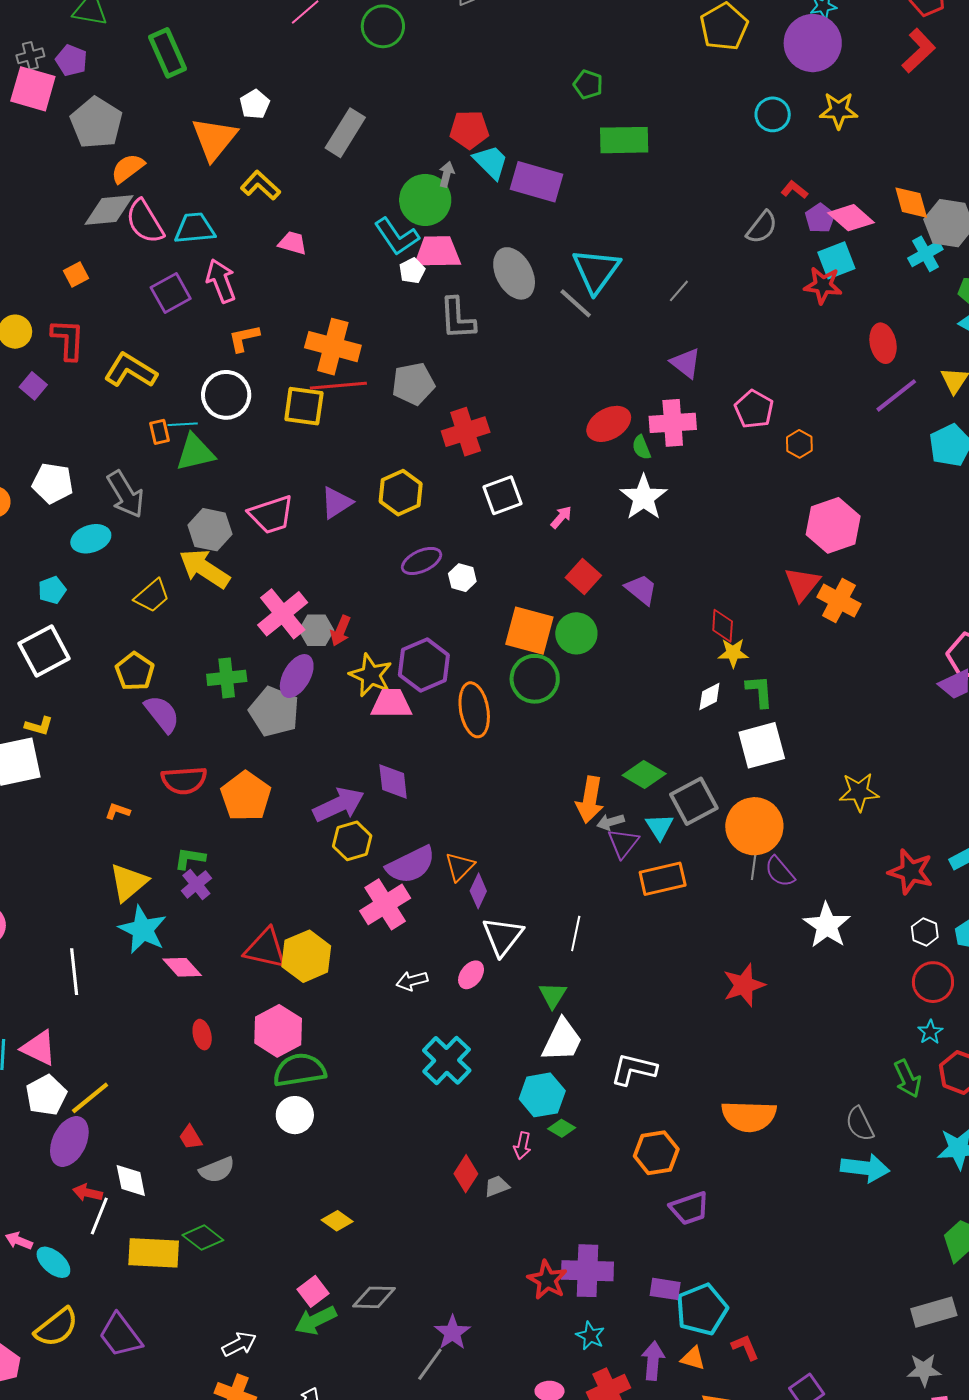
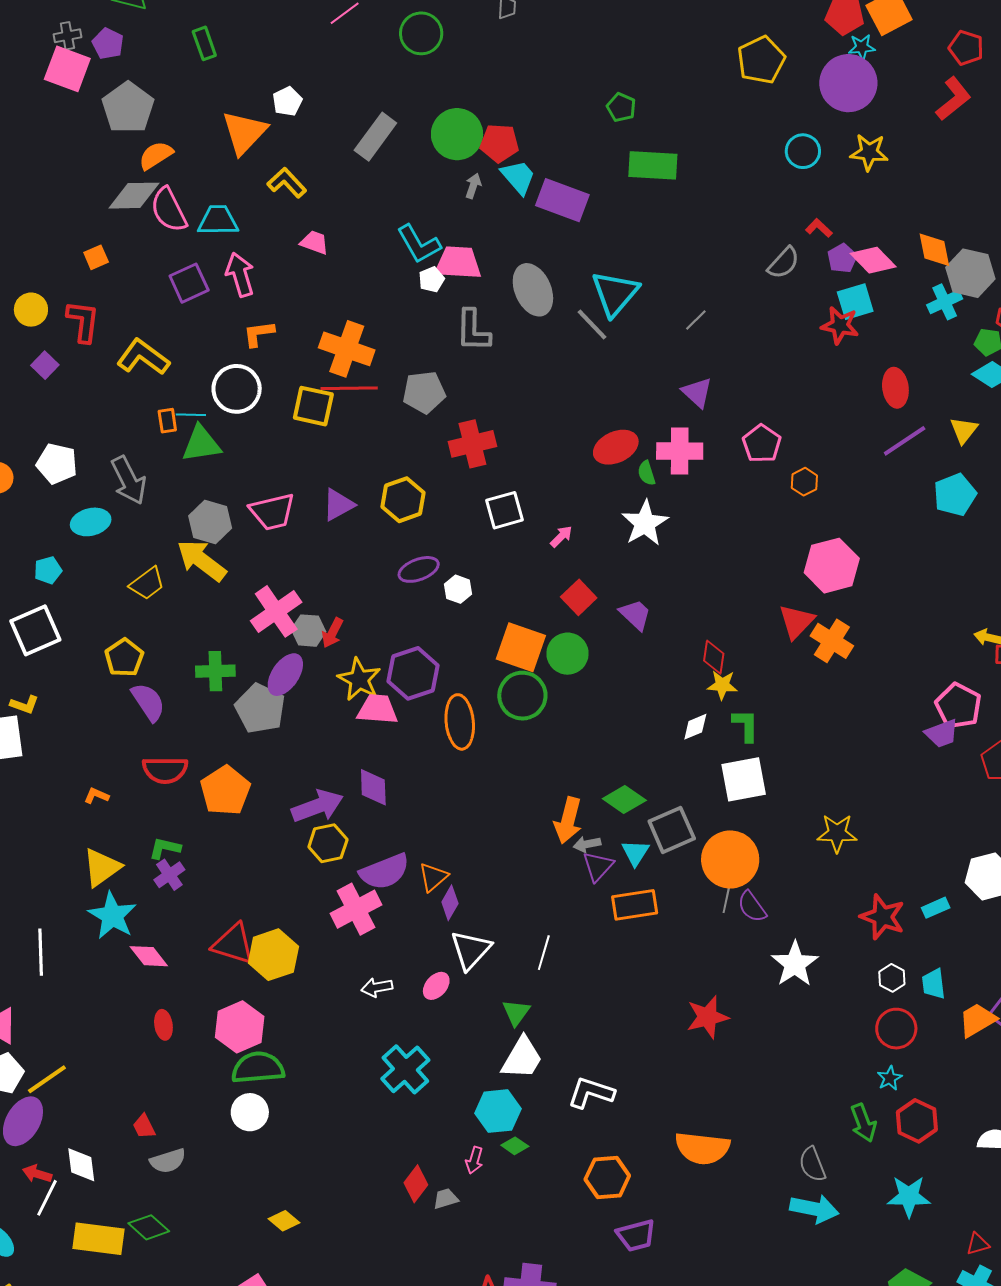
green rectangle: (167, 53) -> (204, 43), size x0.7
green circle: (425, 200) -> (457, 134), moved

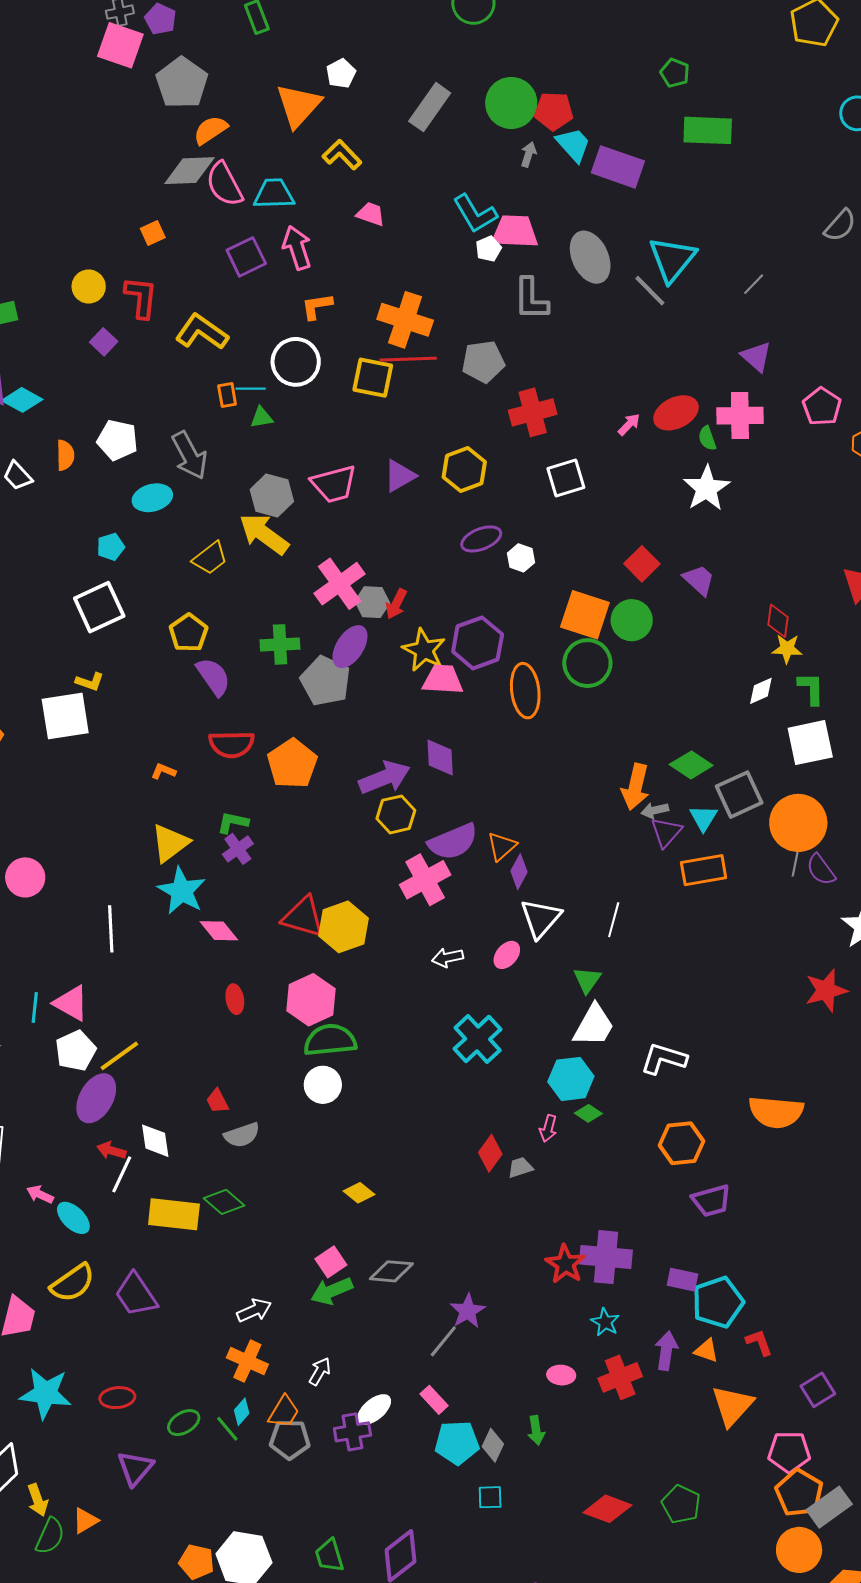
green triangle: (201, 444) -> (262, 418), size x0.6
pink arrow: (561, 536) -> (629, 424), moved
red star: (708, 1017) -> (826, 990), moved

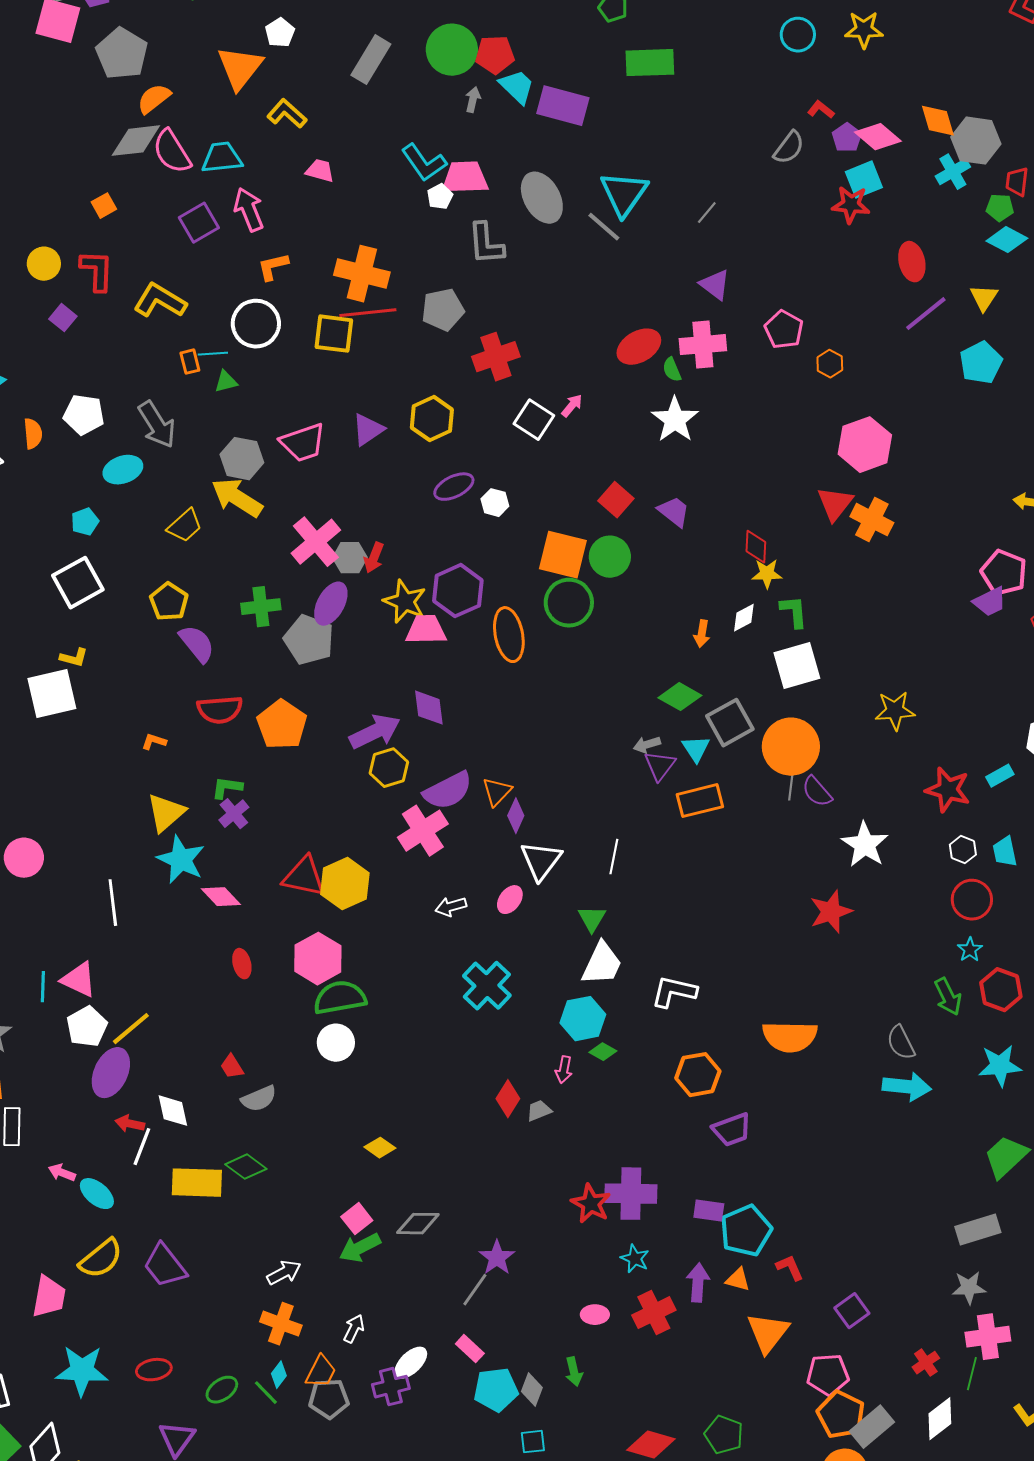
pink arrow: (629, 424) -> (572, 406), moved
white square: (566, 478) -> (534, 420), turned -36
orange arrow: (635, 787) -> (702, 634), moved, size x0.6

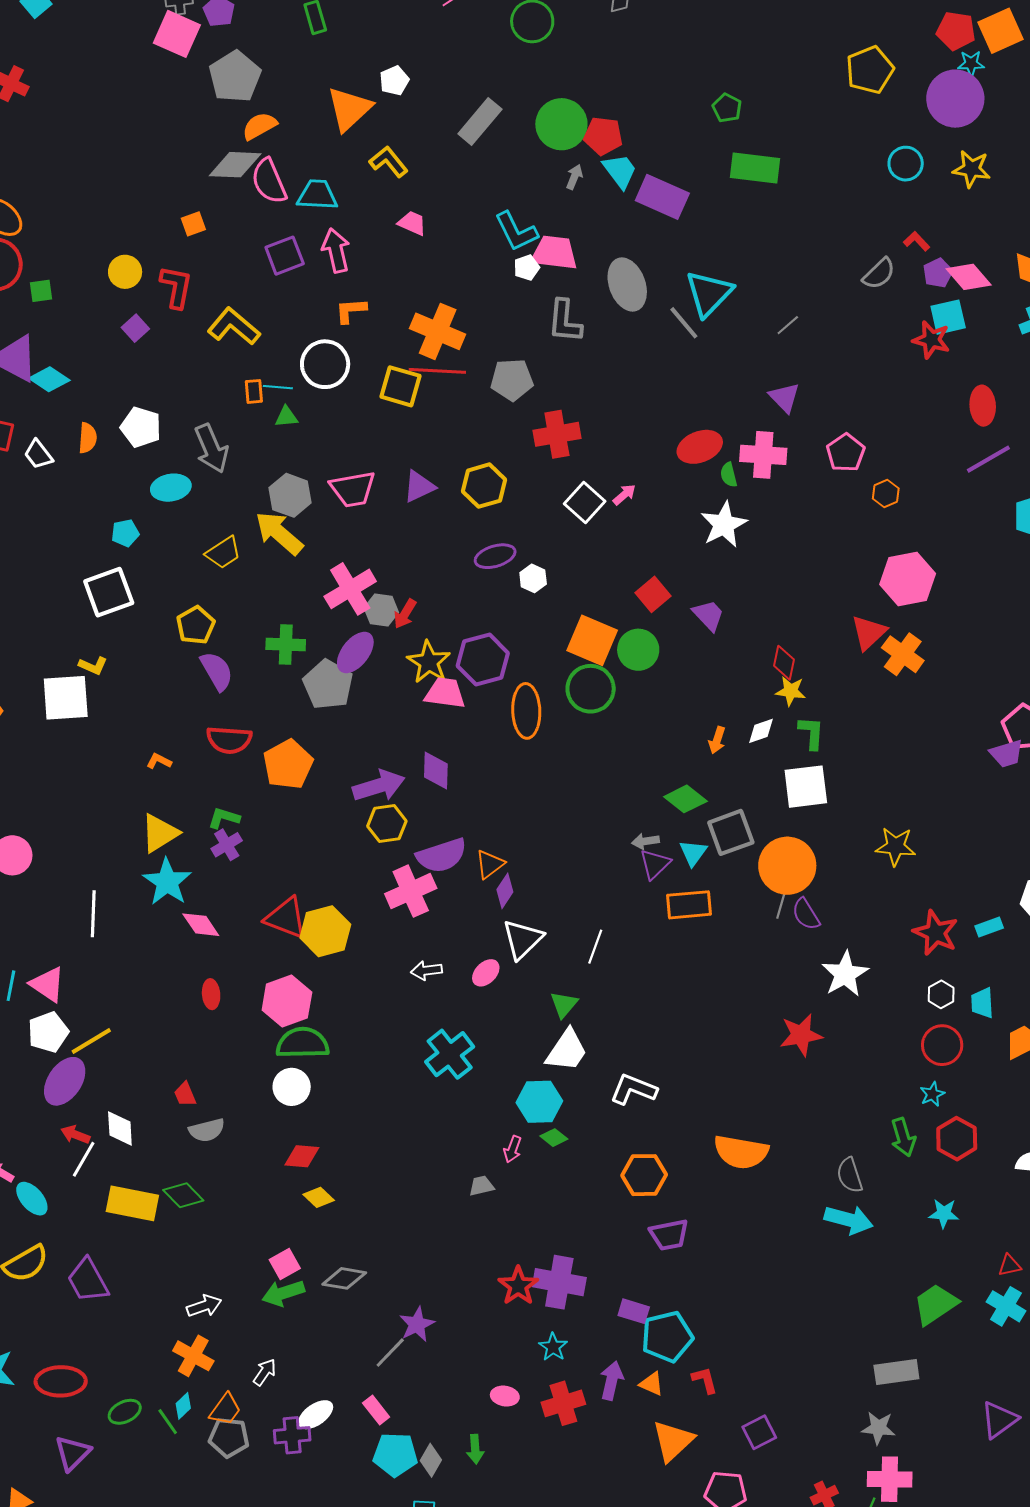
cyan star: (1000, 1066) -> (944, 1213), size x0.7
red diamond: (508, 1099) -> (302, 1156), moved, turned 54
red ellipse: (154, 1370) -> (61, 1381), size x1.4

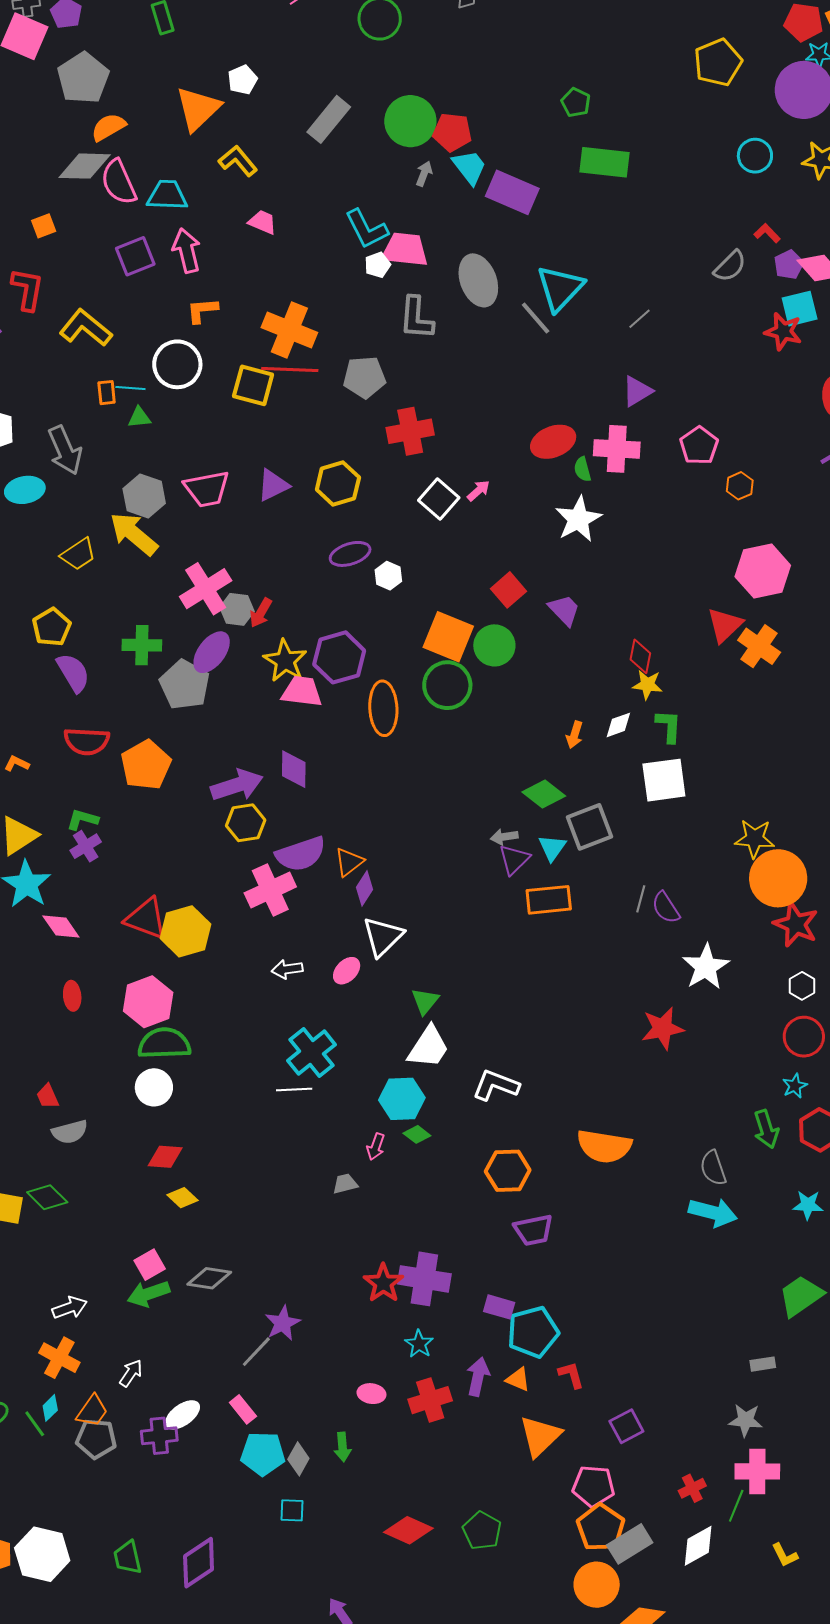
purple triangle: (784, 397) -> (637, 391), turned 44
orange circle: (787, 866) -> (778, 878), moved
white line: (595, 947) -> (294, 1089), moved, turned 68
gray rectangle: (896, 1372) -> (763, 1364), size x0.6

